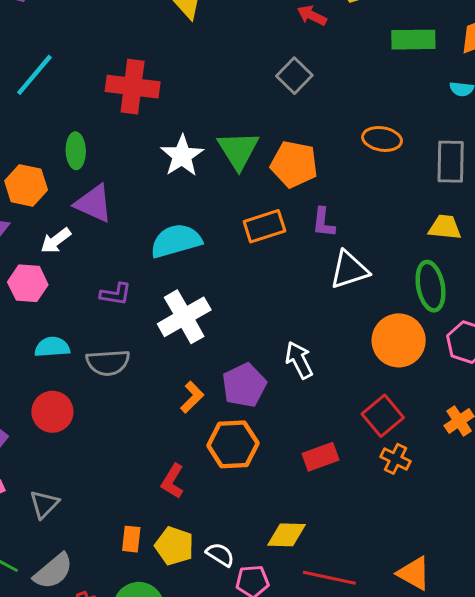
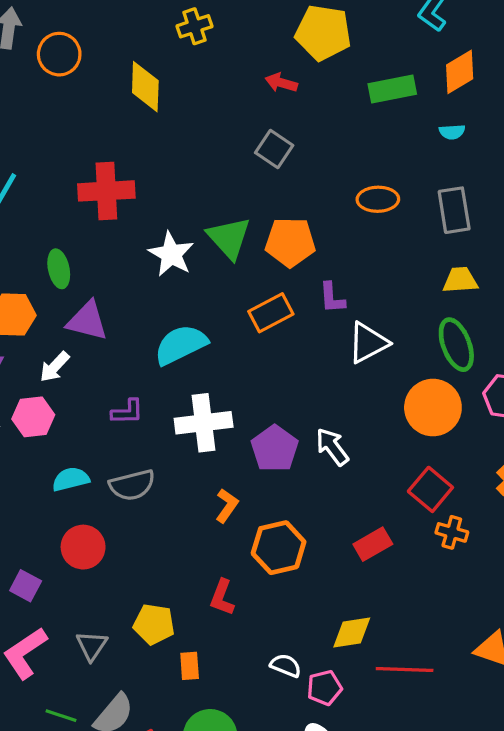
white cross: (184, 317) -> (204, 423), turned 33
purple pentagon: (244, 385) -> (275, 449), moved
yellow pentagon: (174, 546) -> (154, 624), moved

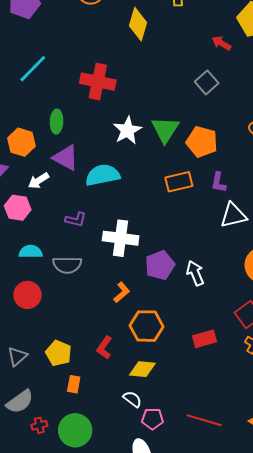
cyan semicircle: (181, 345) -> (103, 175), moved
yellow diamond: (352, 632) -> (142, 369), moved

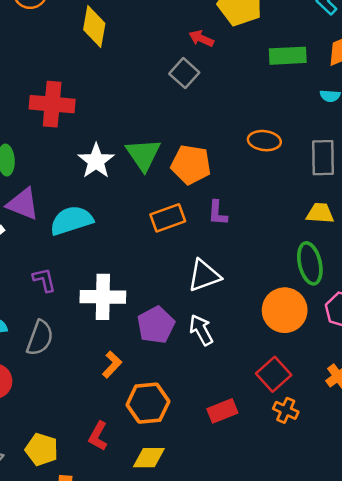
gray square: (207, 82) -> (184, 73), moved
white triangle: (233, 215) -> (204, 276), moved
purple L-shape: (76, 219) -> (44, 280), turned -110
gray semicircle: (67, 265) -> (40, 338), turned -64

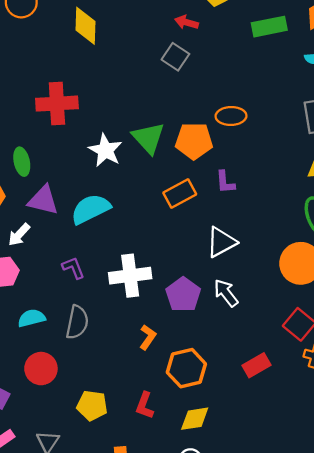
orange ellipse: (264, 141) -> (231, 116), moved
yellow pentagon: (42, 449) -> (92, 406), moved

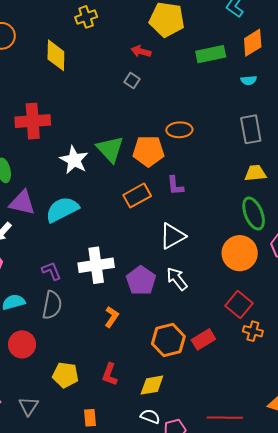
gray square: (175, 57) -> (132, 80), size x0.7
purple L-shape: (73, 268) -> (51, 271), moved
orange hexagon: (186, 368) -> (168, 340), moved

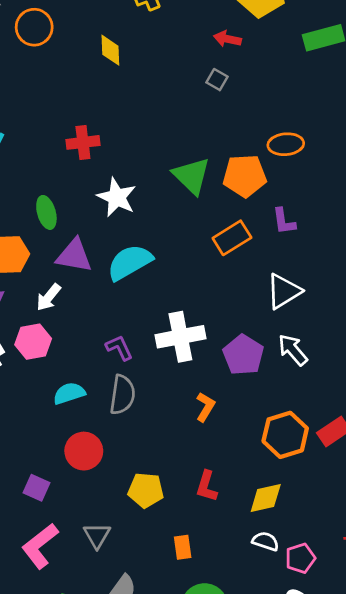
yellow diamond: (56, 55) -> (110, 50), size x0.7
red cross: (33, 121) -> (83, 142), size x0.7
white star: (74, 160) -> (117, 197), moved

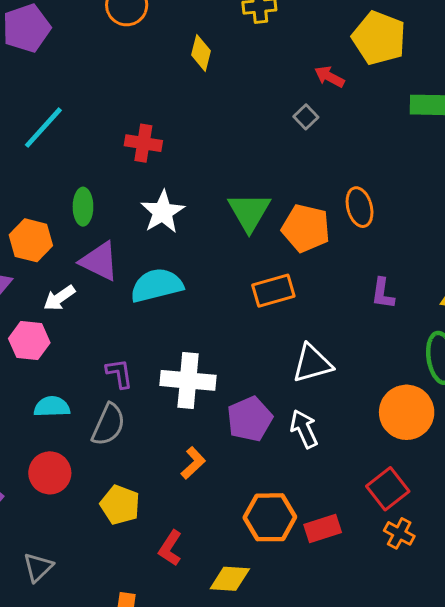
orange ellipse: (286, 144) -> (360, 207), turned 64
purple L-shape: (284, 221) -> (383, 293), moved
yellow pentagon: (146, 490) -> (120, 505), moved

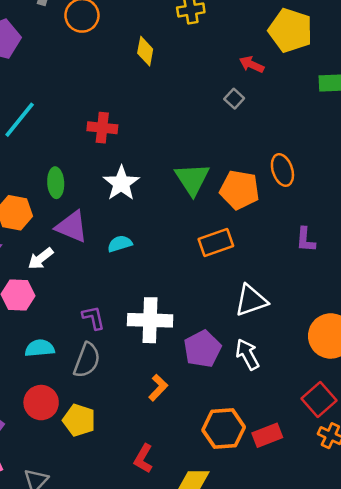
cyan semicircle: (157, 285) -> (120, 244), size x0.6
yellow pentagon: (120, 505) -> (79, 420), moved

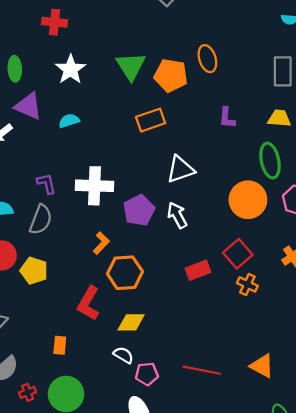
orange hexagon: (224, 429) -> (125, 273), moved
red rectangle: (267, 435) -> (198, 270), moved
red L-shape: (143, 459) -> (88, 303), size x1.4

